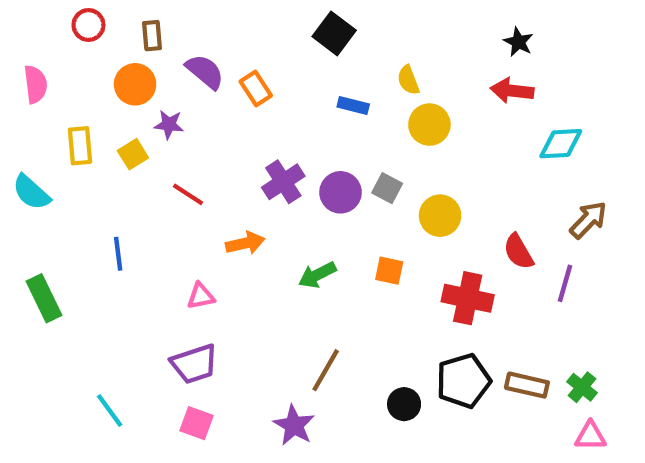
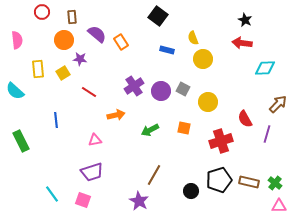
red cross: (468, 298) -> (221, 141), turned -30
pink square: (196, 423) -> (83, 200), moved

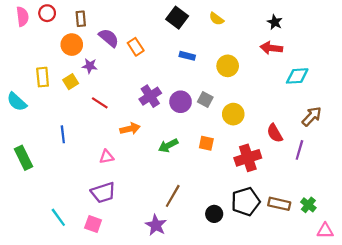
yellow semicircle: (193, 38) -> (216, 19), moved, turned -32
pink semicircle: (17, 40) -> (22, 17), moved
pink triangle: (279, 206) -> (325, 231), moved

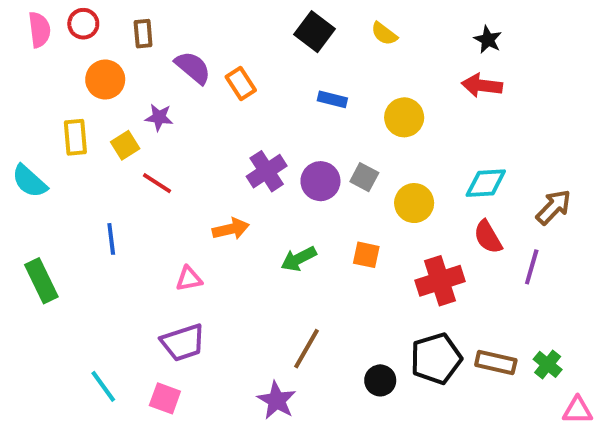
orange circle: (72, 45) -> (105, 79), moved
cyan diamond: (297, 76) -> (486, 183), moved
red line: (100, 103) -> (157, 183), moved

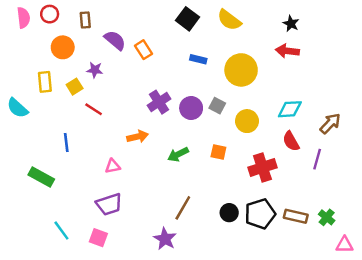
yellow semicircle: (384, 34) -> (229, 20), size x1.5
yellow circle: (404, 117) -> (241, 70), size x1.4
green rectangle: (41, 281) -> (41, 177), moved, turned -35
black circle: (380, 380) -> (229, 213), moved

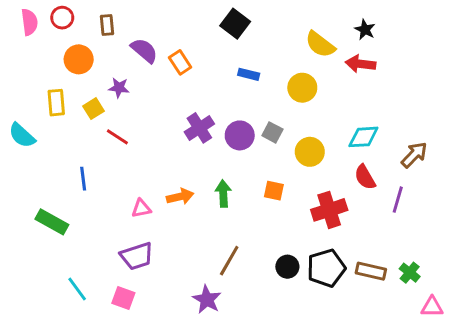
yellow semicircle: (229, 20) -> (320, 44), moved
yellow circle: (241, 70) -> (302, 88), size x0.7
orange arrow: (138, 137) -> (180, 197), moved
green arrow: (178, 154) -> (223, 194), turned 114

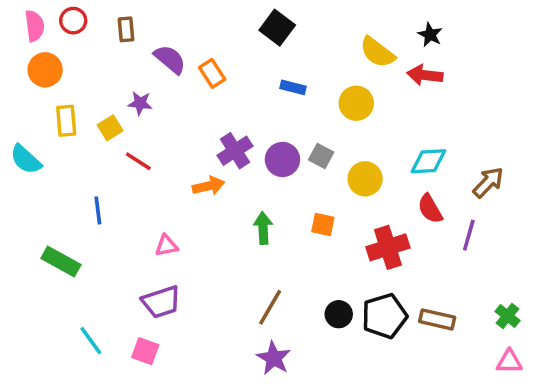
orange circle: (79, 59) -> (45, 70), moved
orange arrow: (180, 197) -> (209, 186), moved
green cross: (410, 273) -> (507, 316), moved
purple star: (207, 299) -> (274, 358), moved

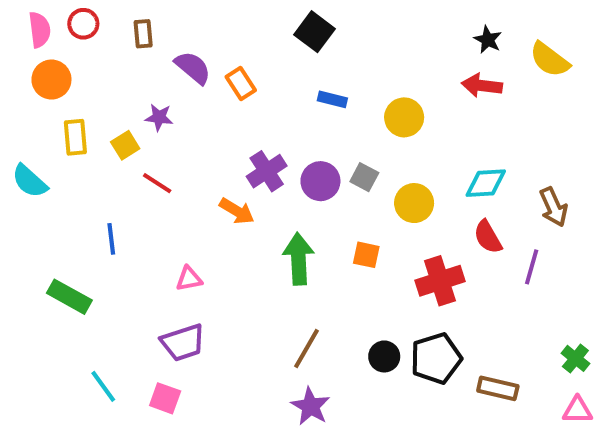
yellow semicircle: (377, 52) -> (550, 60), moved
brown arrow: (488, 182) -> (554, 207), turned 112
orange arrow: (209, 186) -> (237, 211), turned 44
green arrow: (263, 228) -> (299, 259), size x1.4
brown rectangle: (437, 319) -> (498, 388), moved

